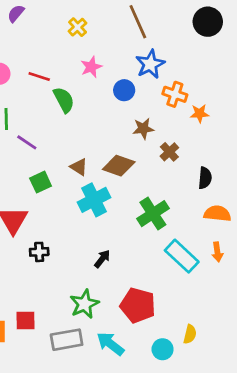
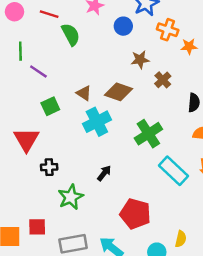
green star: (84, 304) -> (71, 197), moved

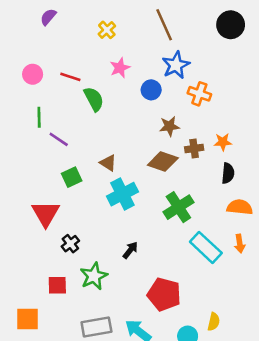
orange star: (189, 46) -> (223, 142), moved
brown cross: (163, 80) -> (194, 148), turned 35
brown diamond: (119, 92) -> (163, 162), moved
black cross: (49, 167) -> (70, 244), turned -35
red square: (37, 227) -> (57, 285), moved

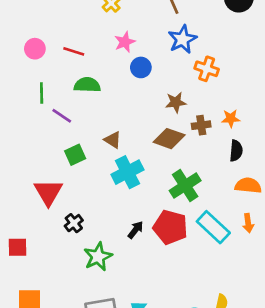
blue circle: (151, 90) -> (141, 67), moved
green semicircle: (94, 99) -> (87, 85), moved, turned -60
red square: (57, 285) -> (17, 247), moved
red pentagon: (164, 294) -> (170, 227), moved

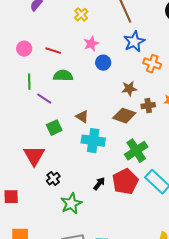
cyan cross: (127, 172) -> (93, 141), turned 35
red pentagon: (170, 227) -> (125, 182), turned 30

